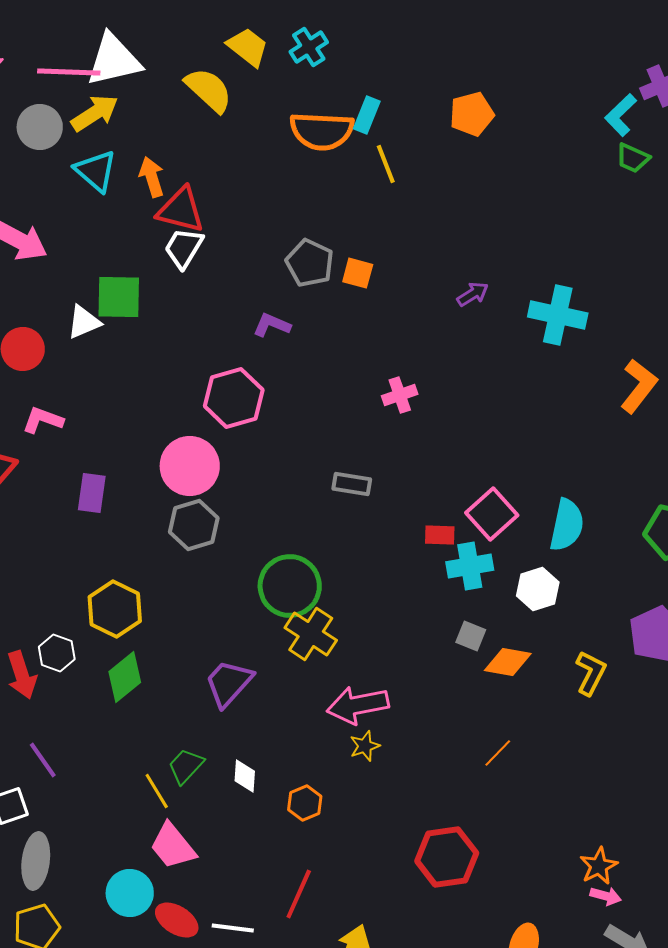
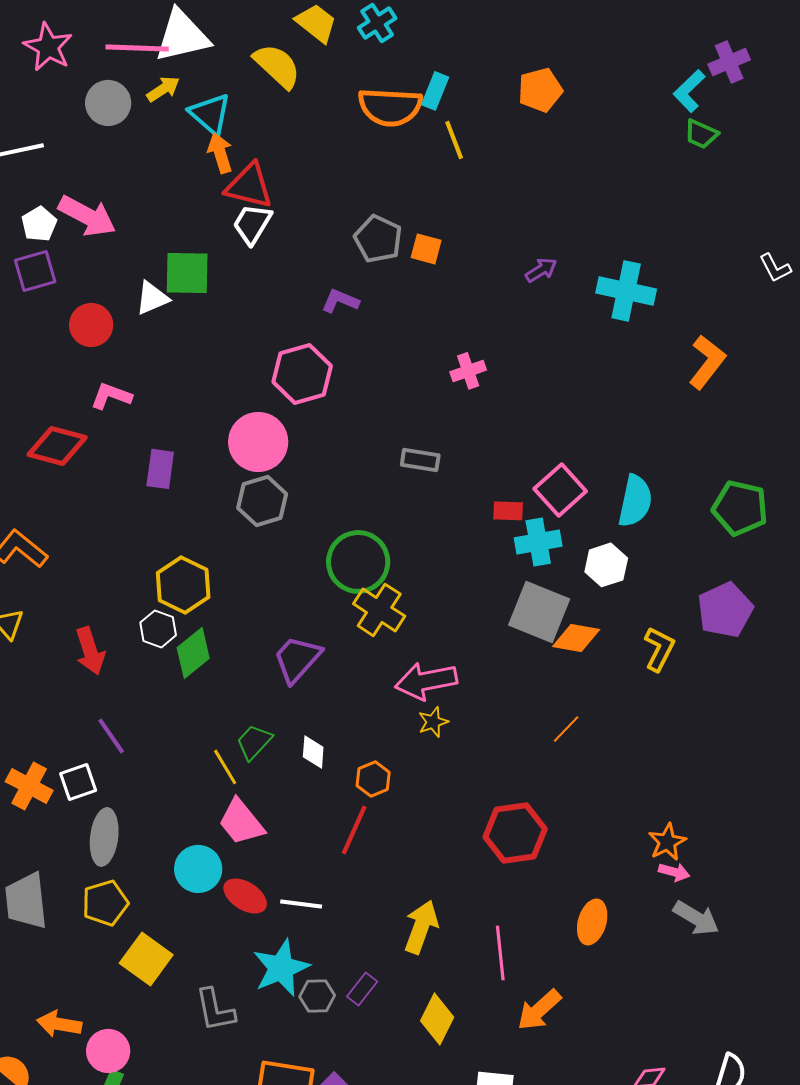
yellow arrow: (95, 113) -> (163, 89), size x0.7
cyan triangle: (96, 171) -> (210, 114), moved
gray square: (471, 636) -> (539, 612), size x2.0
white hexagon: (57, 653) -> (158, 629), moved
red line: (299, 894) -> (354, 830), moved

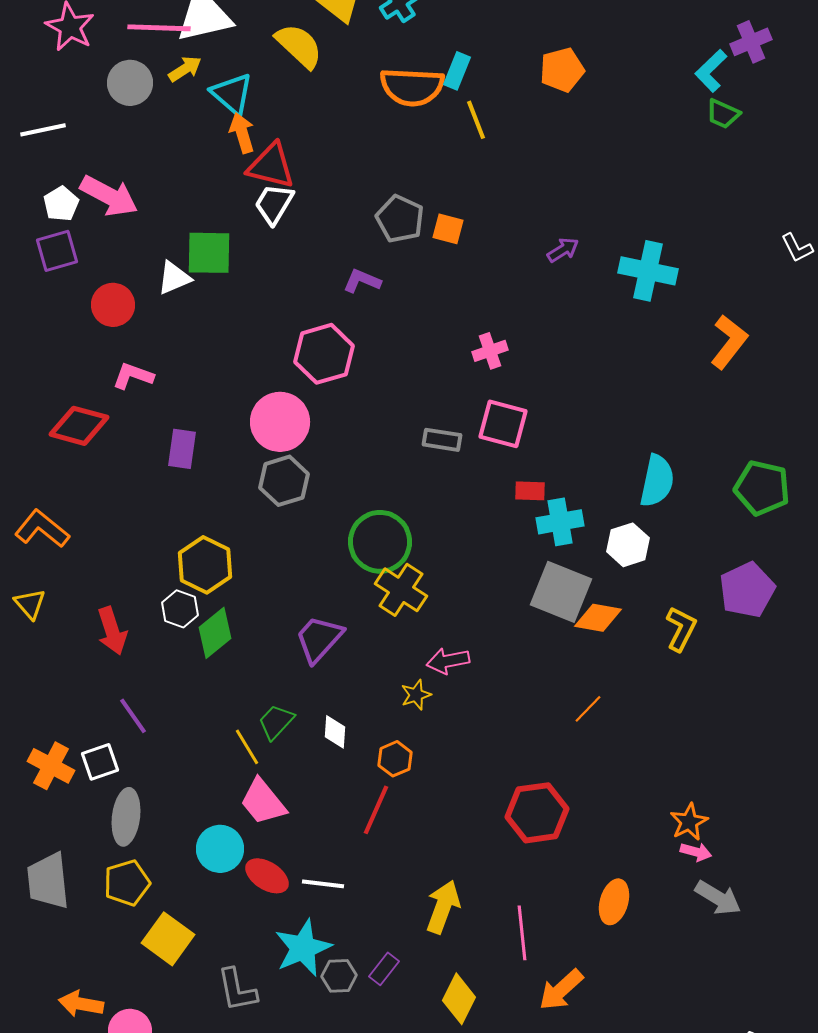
pink square: (560, 490) -> (503, 424), moved, turned -33
pink arrow: (426, 681) -> (448, 661), size x0.7
yellow star: (433, 722) -> (416, 695), moved

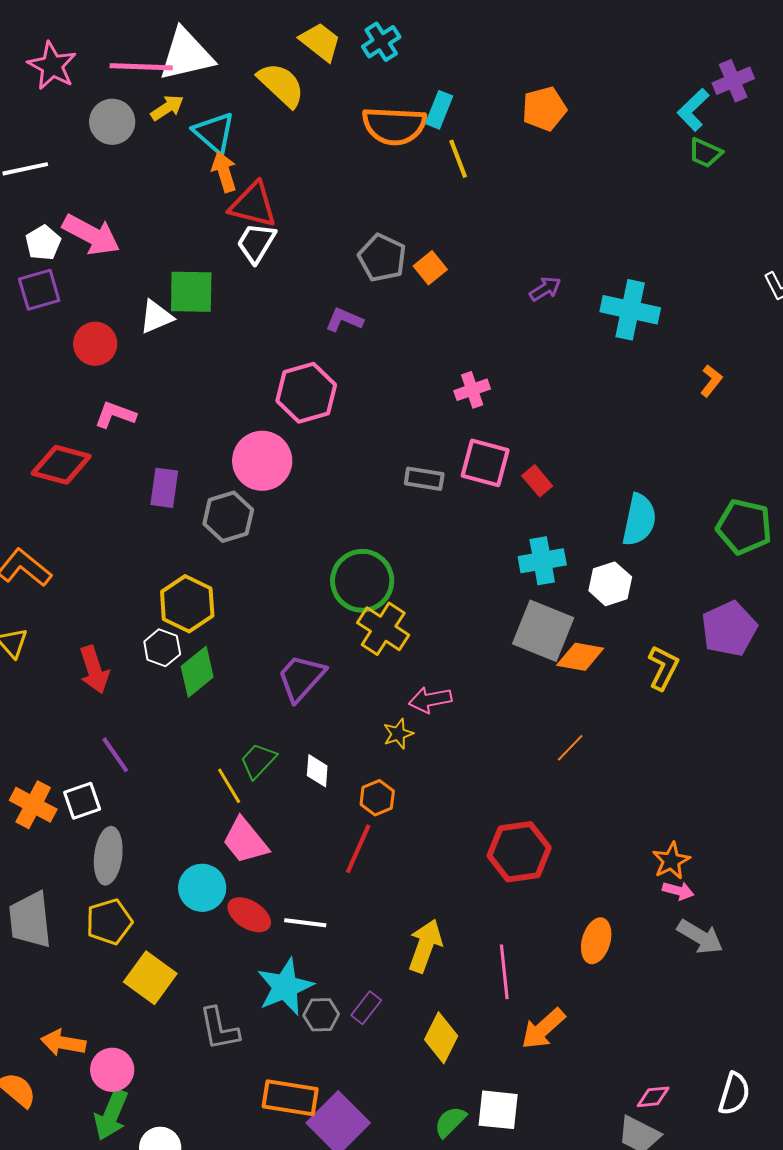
orange square: (448, 229) -> (430, 268), turned 36
orange L-shape: (729, 342) -> (711, 381), size x0.6
gray hexagon: (284, 481) -> (228, 517), moved
red rectangle: (530, 491) -> (537, 481), moved, turned 48

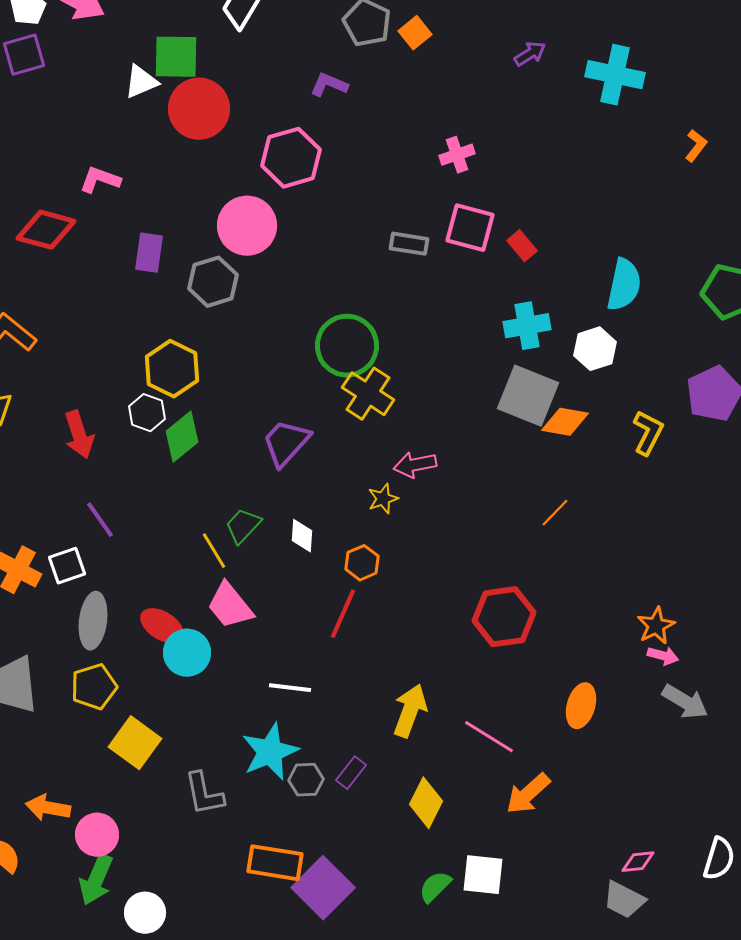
red circle: (95, 344) -> (199, 109), moved, size x1.4
red ellipse: (249, 915) -> (162, 626), moved
pink line: (504, 972) -> (489, 737), turned -52

